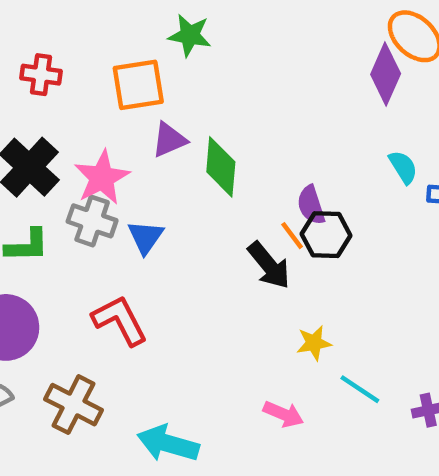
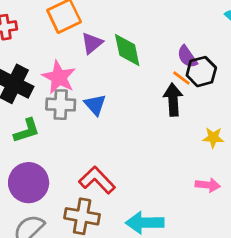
black arrow: (269, 265) -> (173, 100), turned -128
red L-shape: (120, 320) -> (97, 180), moved
yellow star: (314, 343) -> (213, 138), turned 30

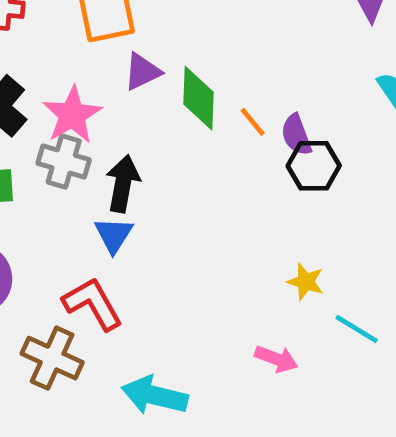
orange line: (181, 78) -> (253, 122), moved
black arrow: (173, 100) -> (123, 184), moved
blue triangle: (95, 105) -> (114, 235), moved

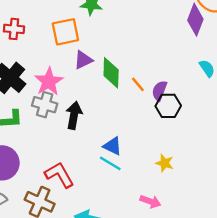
purple semicircle: (296, 135) -> (159, 91), turned 42
blue triangle: (114, 235) -> (113, 146), moved, turned -36
cyan line: (357, 329) -> (110, 163), moved

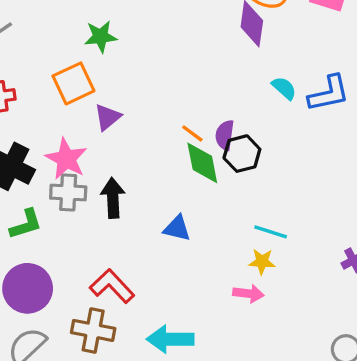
green diamond: (111, 73) -> (202, 163), moved
cyan line: (110, 163) -> (271, 232), moved
yellow star: (165, 163) -> (262, 262), moved

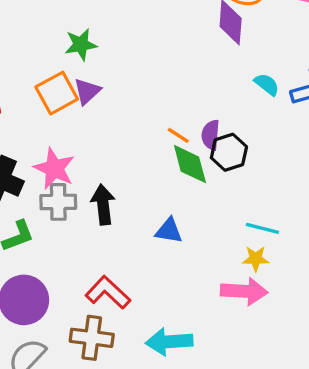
purple triangle: (108, 117) -> (87, 91), moved
pink arrow: (248, 294) -> (244, 291), size x1.5

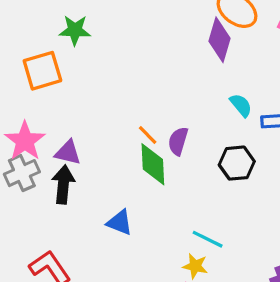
purple triangle: (87, 91) -> (68, 152), moved, turned 44
black hexagon: (229, 152) -> (237, 163), moved
gray cross: (58, 202) -> (22, 173), turned -36

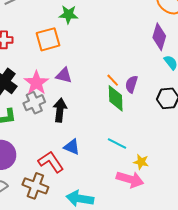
purple diamond: (220, 40) -> (159, 37), moved
purple triangle: (68, 152) -> (64, 75), moved
blue triangle: (120, 222) -> (72, 147), moved
cyan line: (208, 239) -> (117, 144), moved

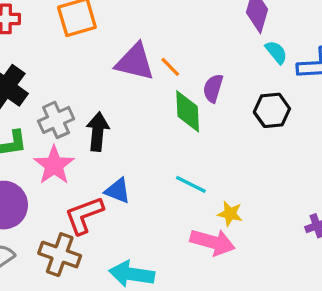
purple triangle: (64, 75) -> (135, 62), moved, size x1.5
orange line: (113, 80) -> (170, 67), moved
pink star: (36, 83) -> (54, 165), moved
red L-shape: (51, 162) -> (84, 215), turned -76

